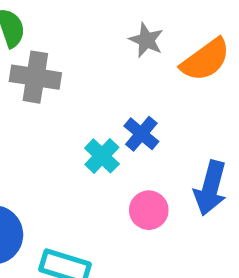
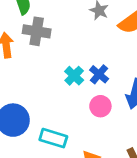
blue cross: (141, 134) -> (99, 74), moved

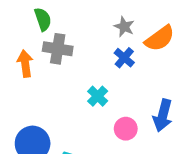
blue cross: (99, 74) -> (124, 58), moved

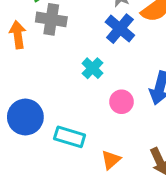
blue cross: (124, 58) -> (120, 29), size x1.4

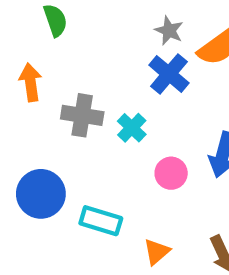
gray cross: (51, 19) -> (82, 115), moved

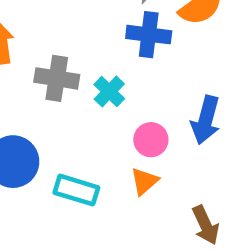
blue cross: (169, 74) -> (149, 35), turned -33
orange triangle: (157, 252) -> (144, 181), moved

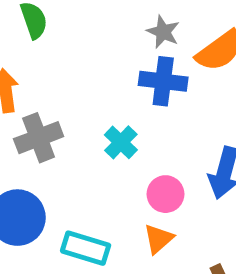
gray cross: (57, 78) -> (39, 138), moved, turned -30

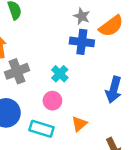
pink circle: (165, 194) -> (52, 101), moved

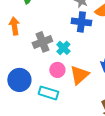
gray cross: (17, 71) -> (42, 42), moved
orange triangle: (79, 124) -> (79, 75), moved, size x1.5

